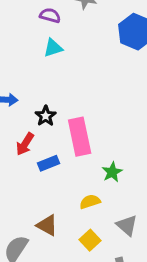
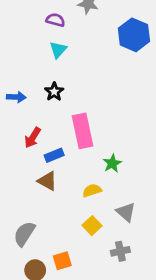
cyan triangle: (53, 48) -> (58, 50), turned -30
black star: (46, 116) -> (54, 92), moved
brown triangle: (47, 225) -> (47, 181), moved

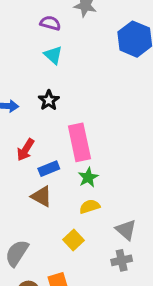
cyan triangle: (58, 50) -> (53, 55), turned -30
green star: (112, 163) -> (88, 177), moved
yellow square: (92, 226) -> (74, 240), moved
gray cross: (120, 251) -> (122, 260), moved

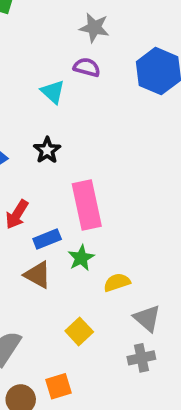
purple semicircle: (50, 23) -> (87, 67), moved
green star: (88, 177) -> (81, 258), moved
yellow semicircle: (90, 206) -> (117, 282), moved

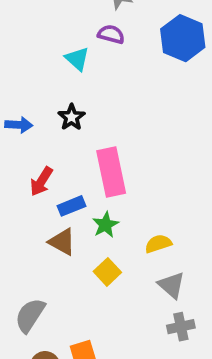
yellow semicircle: (117, 282) -> (158, 244), moved
yellow square: (79, 331) -> (107, 272), moved
gray cross: (141, 358) -> (181, 327), moved

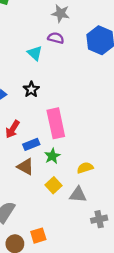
gray triangle: (171, 285) -> (78, 195), moved, turned -36

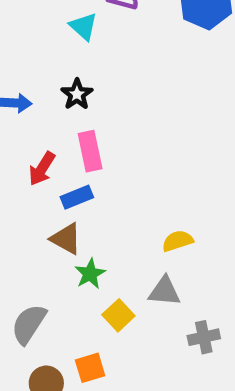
pink rectangle: (56, 123) -> (90, 151), moved, size x0.7
green star: (52, 156) -> (90, 274), moved
yellow square: (53, 185) -> (118, 315), moved

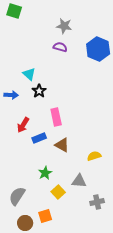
cyan triangle: (83, 26) -> (29, 74), moved
pink rectangle: (90, 151) -> (56, 117), moved
brown triangle: (66, 239) -> (62, 145), moved
yellow semicircle: (178, 241) -> (94, 156), moved

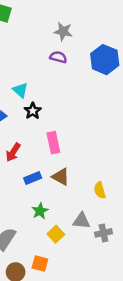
blue rectangle: (39, 138) -> (33, 178), moved
yellow semicircle: (94, 156) -> (100, 190), turned -88
gray cross: (97, 202) -> (103, 233), moved
orange square: (45, 216) -> (40, 263), turned 32

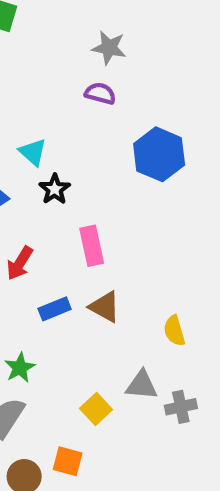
blue hexagon: (105, 60) -> (159, 154), moved
green star: (40, 211) -> (20, 368), moved

